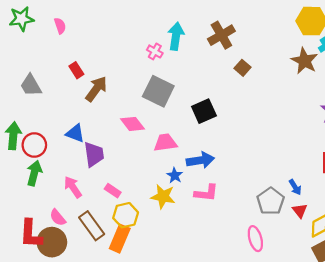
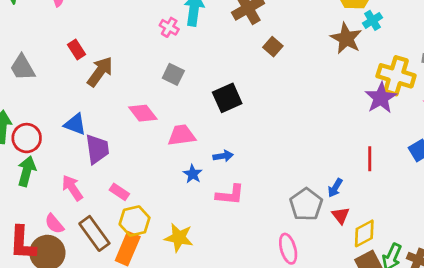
gray square: (158, 91) -> (173, 74), size x0.6
blue arrow: (200, 160) -> (223, 156), size x0.6
blue arrow: (295, 187) -> (335, 188), turned 63
yellow star: (163, 196) -> (179, 238), moved

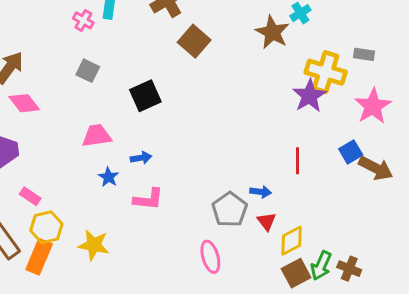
brown square: (273, 47) -> (194, 41), size x1.5
pink diamond: (143, 113) -> (24, 103), moved
blue arrow: (335, 188) -> (261, 192), turned -114

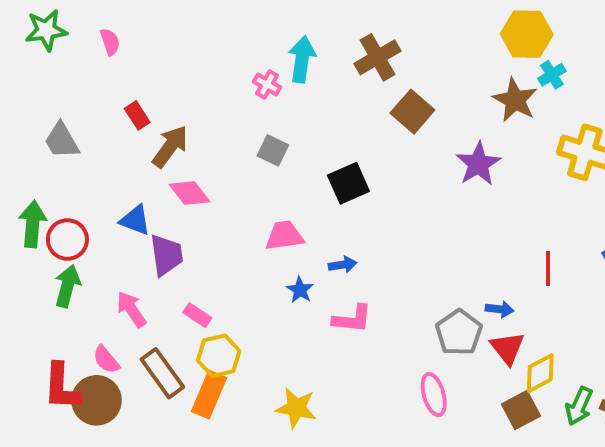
purple star: (309, 96) -> (478, 164), moved
red triangle: (266, 221) -> (507, 348), size x1.4
yellow star: (94, 245) -> (296, 408), moved
brown square: (296, 273) -> (521, 410), moved

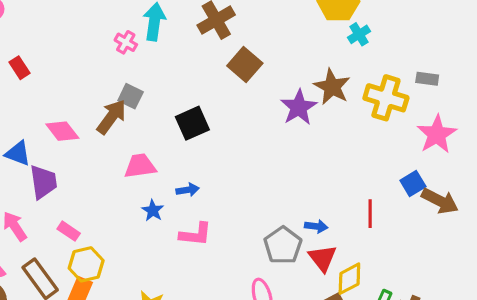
brown star: (515, 100) -> (332, 87), moved
brown arrow: (170, 146) -> (112, 117), moved
red line: (548, 269) -> (370, 214), moved

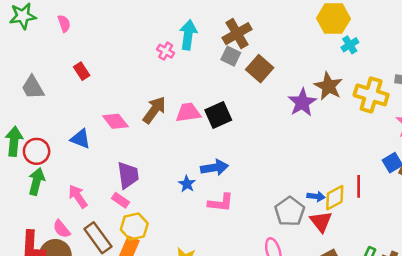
gray square: (131, 96) -> (231, 56), moved
pink trapezoid: (140, 166) -> (188, 112), moved
purple trapezoid: (43, 182) -> (128, 175), moved
blue arrow: (188, 190) -> (214, 168), size x1.5
yellow diamond: (349, 279) -> (335, 198), moved

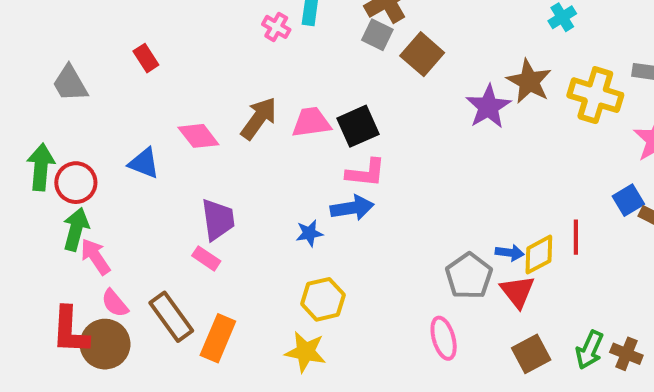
blue star: (187, 184) -> (309, 233), turned 30
pink arrow: (78, 196) -> (95, 257), moved
pink L-shape: (221, 203) -> (366, 173), moved
yellow hexagon: (134, 226) -> (323, 299), moved

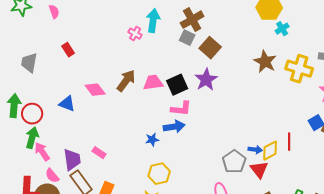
gray trapezoid: (70, 83) -> (29, 63), turned 40
purple star: (488, 107) -> (206, 80), moved
purple trapezoid: (218, 220) -> (72, 160), moved

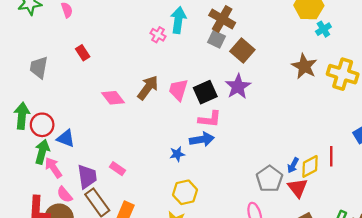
brown cross: (192, 20) -> (222, 19), turned -30
pink trapezoid: (153, 83) -> (178, 90), turned -65
blue triangle: (67, 104) -> (66, 138), moved
blue arrow: (255, 150) -> (293, 165), turned 112

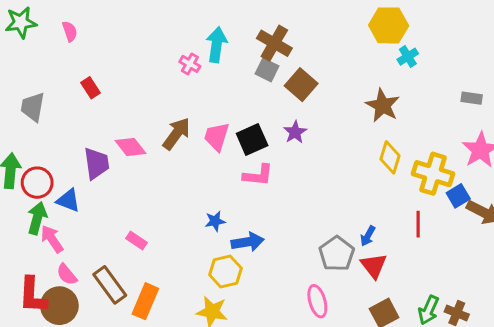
yellow cross: (343, 74) -> (433, 174), moved
purple star: (238, 87) -> (295, 132), size x0.7
blue arrow: (202, 139) -> (248, 242), moved
yellow diamond: (310, 166) -> (390, 157), moved, turned -45
purple trapezoid: (87, 177) -> (96, 163), moved

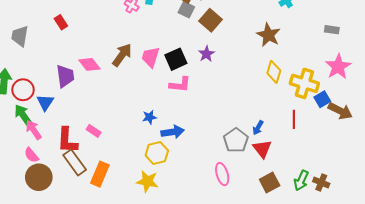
blue triangle: (68, 200) -> (45, 102), turned 42
green arrow: (37, 218) -> (23, 115), turned -50
pink semicircle: (67, 275) -> (31, 155), moved
red L-shape: (33, 295) -> (67, 140), moved

